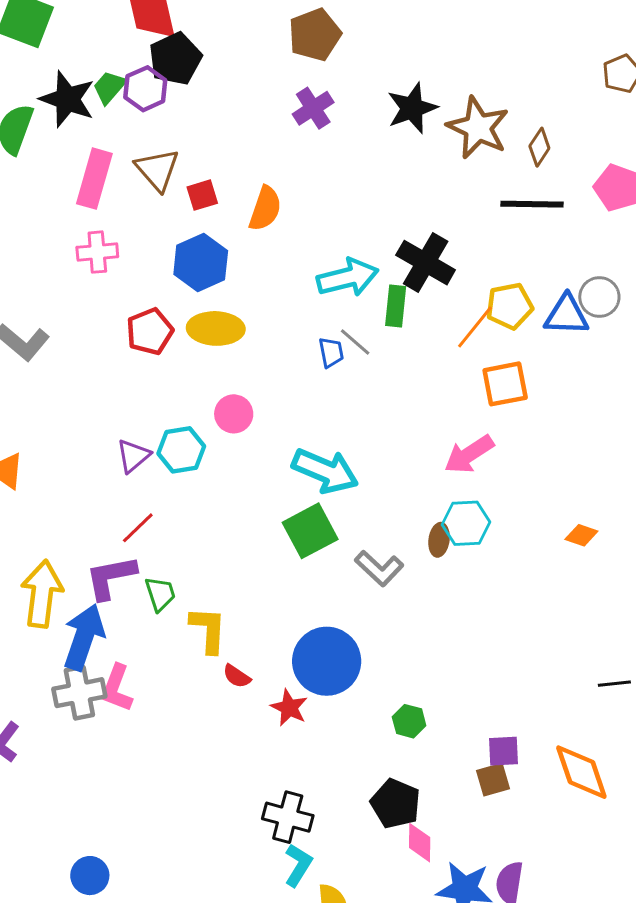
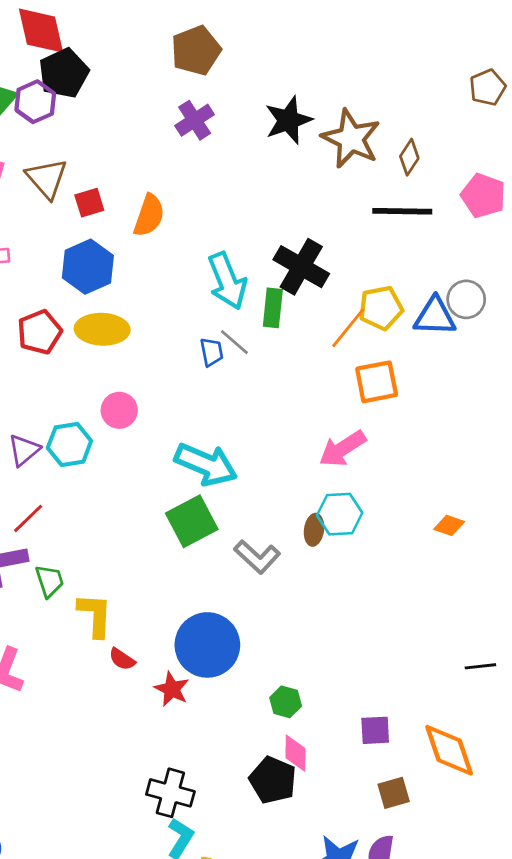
cyan arrow: (348, 278) -> (227, 281), turned 82
brown square: (493, 780) -> (394, 793), moved
pink diamond: (420, 843) -> (296, 753), moved

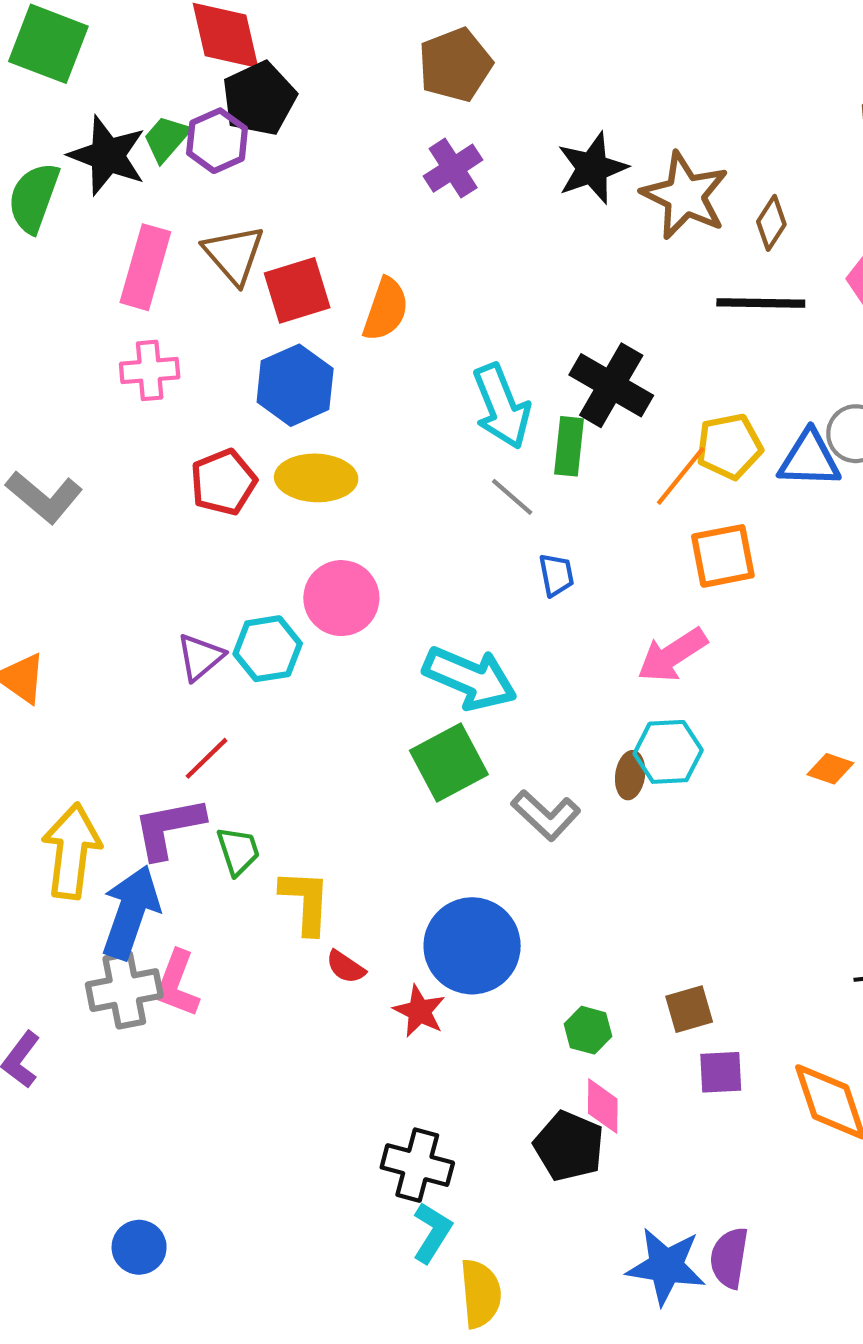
red square: (89, 203) -> (297, 290), size x1.5
blue trapezoid: (212, 352) -> (556, 575), moved
pink circle: (119, 410) -> (341, 598), size x1.4
brown square: (394, 793) -> (689, 1009), moved

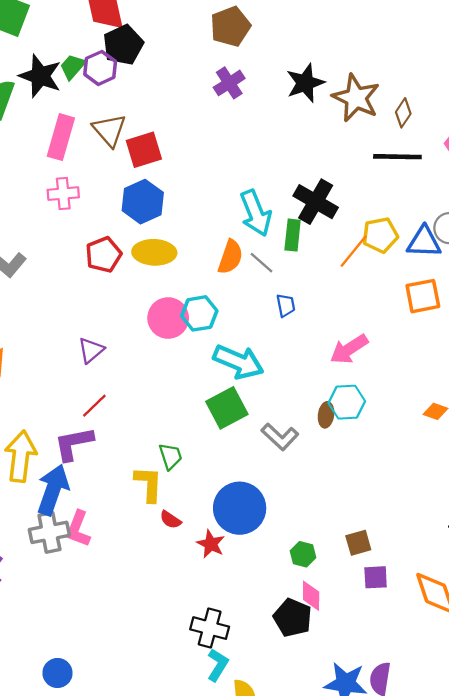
orange semicircle: (386, 309) -> (230, 257), moved
orange square: (723, 556) -> (423, 296), moved
cyan hexagon: (268, 649) -> (199, 313), moved
green trapezoid: (238, 851) -> (170, 456), moved

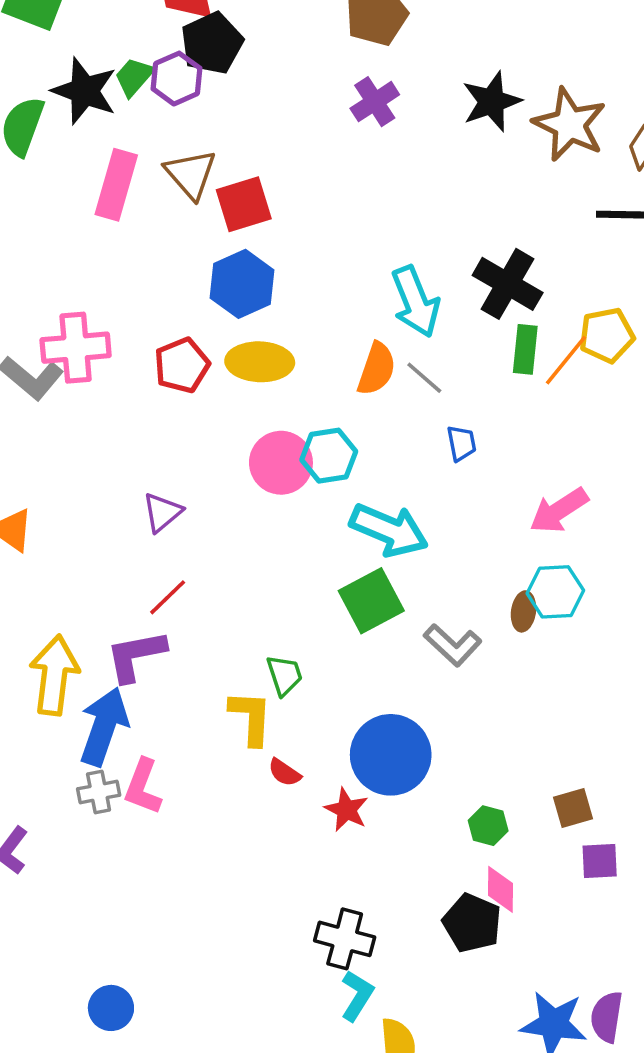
pink cross: (63, 194) -> (76, 348), moved, size x1.4
green rectangle: (293, 235) -> (525, 349), moved
gray cross: (49, 532) -> (99, 792), size x0.7

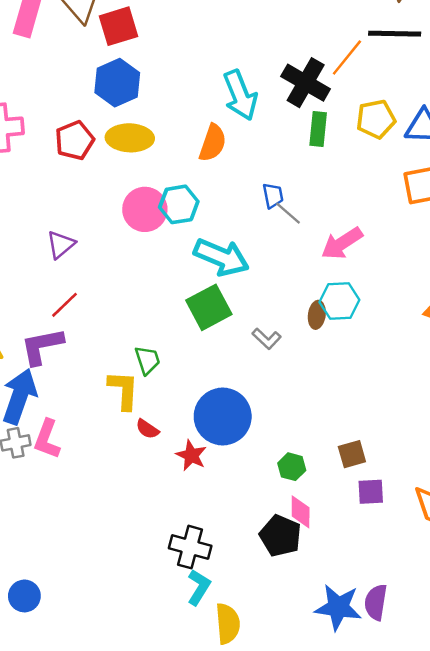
orange line: (566, 360) -> (347, 58), moved
gray line: (424, 378) -> (288, 213), moved
gray L-shape: (453, 645) -> (267, 339), size x0.7

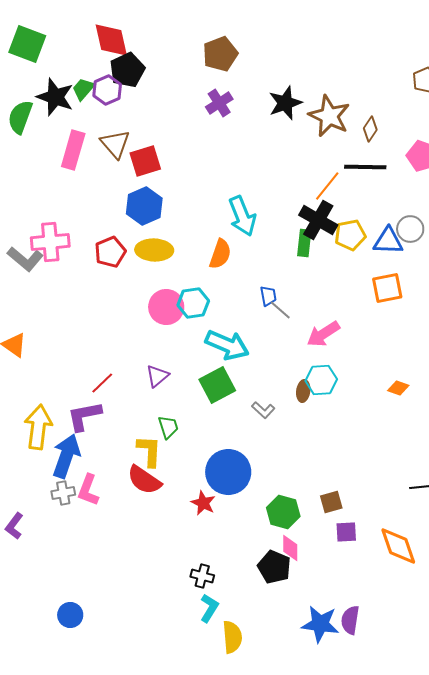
black cross: (306, 83) -> (318, 220), moved
purple triangle: (61, 245) -> (157, 376), moved
red semicircle: (147, 429) -> (144, 480), moved, size x1.8
green hexagon: (292, 467) -> (283, 512), size x1.5
black cross: (190, 547) -> (202, 576), size x0.7

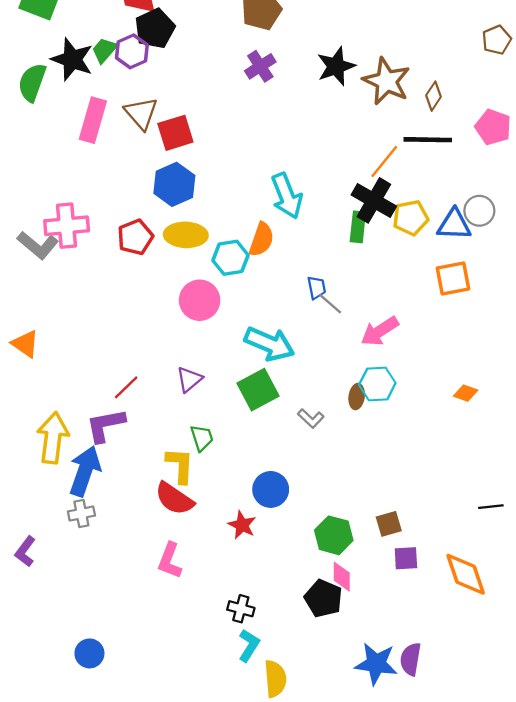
cyan hexagon: (193, 303) -> (231, 258), moved
blue circle: (228, 472) -> (271, 489), size x0.7
pink L-shape: (88, 490) -> (170, 561), moved

